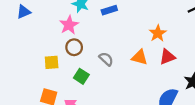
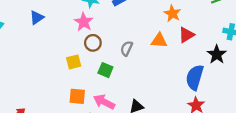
gray semicircle: (106, 59) -> (127, 48), turned -96

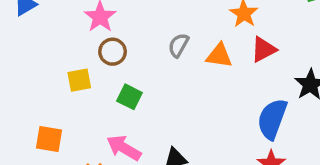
gray semicircle: (127, 48) -> (179, 45), moved
orange square: (77, 96) -> (49, 139), moved

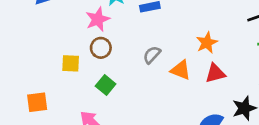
orange square: (49, 139) -> (37, 102), turned -30

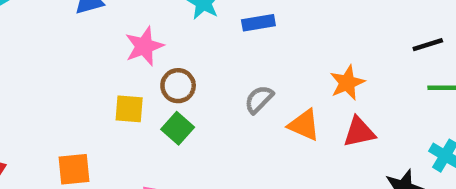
pink star: (98, 19) -> (144, 46), moved
green square: (106, 85) -> (178, 128), moved

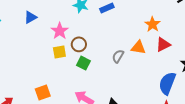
gray semicircle: (259, 99) -> (118, 56), moved
yellow square: (129, 109) -> (59, 52), moved

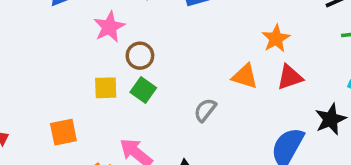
yellow square: (59, 52) -> (106, 88), moved
gray semicircle: (118, 56) -> (205, 110), moved

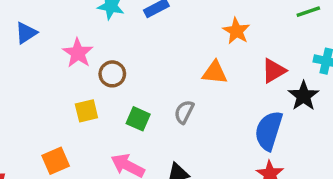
red triangle: (290, 77) -> (274, 71), moved
green square: (143, 90) -> (138, 119), moved

